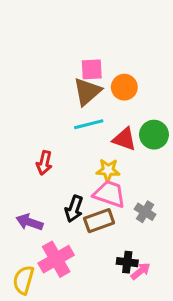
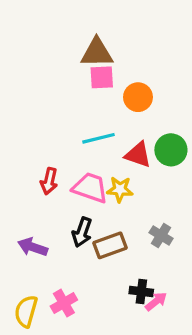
brown triangle: (87, 92) -> (97, 53), moved, turned 40
pink trapezoid: (109, 194) -> (90, 188), moved
pink cross: (56, 259) -> (64, 303), moved, size x0.7

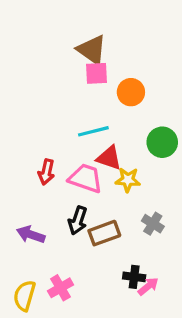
brown triangle: (97, 53) -> (92, 50), turned 36
red triangle: (138, 155) -> (109, 158), moved
yellow star: (120, 189) -> (128, 180), moved

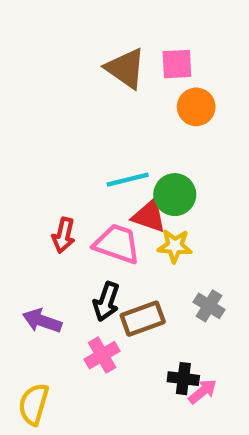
pink square: (96, 73) -> (177, 64), moved
orange circle: (131, 92) -> (196, 107), moved
green circle: (162, 142) -> (175, 195), moved
pink cross: (60, 288) -> (102, 355), moved

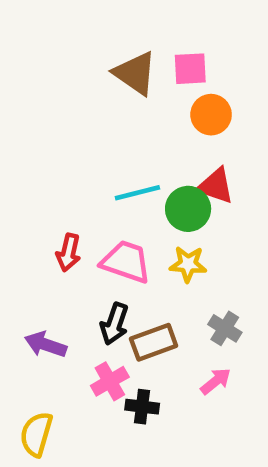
red triangle: (149, 216) -> (216, 186), moved
black cross: (183, 379) -> (142, 407), moved
pink arrow: (203, 391) -> (216, 381), moved

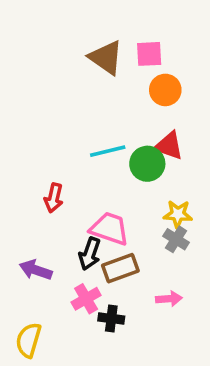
pink trapezoid: (126, 262) -> (109, 229), moved
yellow star: (188, 264) -> (178, 214), moved
gray cross: (225, 328) -> (176, 239), moved
pink arrow: (216, 381) -> (169, 299), turned 35

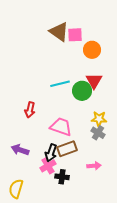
pink square: (149, 54) -> (75, 35), moved
red triangle: (169, 146) -> (94, 81), turned 42
black arrow: (90, 254) -> (51, 153), moved

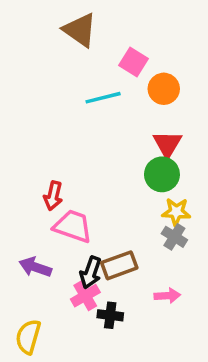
brown triangle: (59, 32) -> (80, 30), moved
pink square: (75, 35) -> (133, 62), turned 35
cyan line: (60, 84) -> (103, 98), moved
green circle: (82, 91) -> (162, 174), moved
pink trapezoid: (61, 127) -> (73, 226), moved

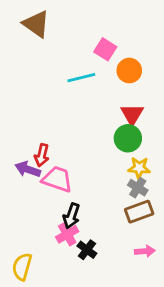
brown triangle: (80, 30) -> (36, 24), moved
brown rectangle: (119, 265) -> (139, 212), moved
purple arrow: (35, 267) -> (28, 169), moved
pink arrow: (167, 296) -> (145, 251), moved
black cross: (110, 315) -> (87, 250), turned 30

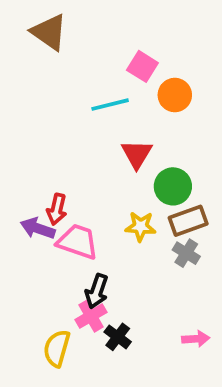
red triangle: (132, 114) -> (137, 154), moved
yellow star: (139, 168) -> (141, 226), moved
brown rectangle: (139, 212) -> (188, 221), moved
yellow semicircle: (22, 267) -> (57, 348), moved

